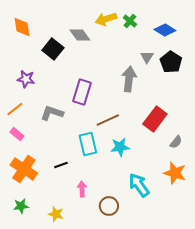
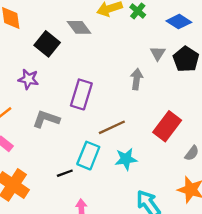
purple star: (26, 79) -> (28, 79), moved
gray arrow: (129, 79) -> (137, 79), size x0.7
cyan rectangle: (88, 144) -> (88, 156), turned 35
black line: (61, 165) -> (65, 173), moved

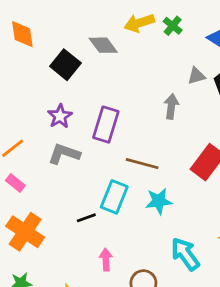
gray triangle: (158, 53) -> (196, 76), turned 42
purple star: (28, 79) -> (60, 116), moved, turned 30
brown line: (112, 127) -> (142, 164), turned 40

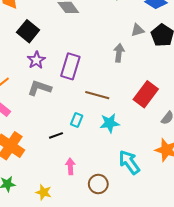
black square: (65, 65) -> (28, 31), moved
cyan rectangle: (114, 197) -> (77, 120), size x0.6

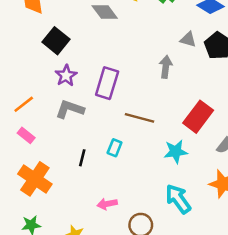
gray triangle: (138, 30) -> (188, 39), turned 32
cyan star: (110, 123) -> (176, 152), moved
black line: (56, 135) -> (82, 158), moved, turned -56
pink arrow: (70, 166) -> (107, 204), turned -98

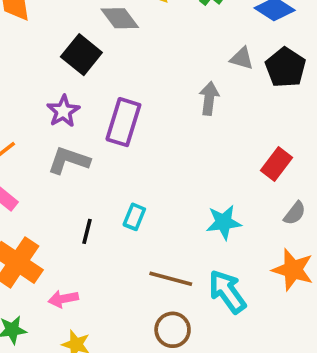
black square: (56, 41) -> (81, 55), moved
red rectangle: (198, 117) -> (276, 164), moved, size x0.7
brown line: (140, 118) -> (171, 279), moved
pink arrow: (107, 204) -> (63, 299), moved

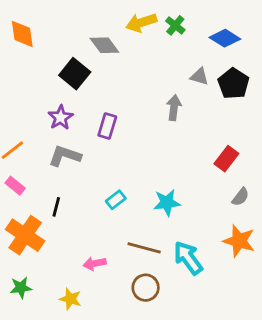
purple rectangle: (123, 122) -> (107, 126), size x0.7
cyan rectangle: (134, 217) -> (116, 200), turned 30
cyan star: (224, 222) -> (167, 203), moved
black line: (87, 231) -> (56, 207), moved
pink arrow: (63, 299) -> (95, 264), moved

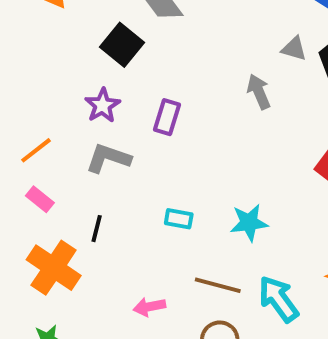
gray arrow: (174, 108) -> (259, 92), turned -30
cyan rectangle: (116, 200) -> (179, 219), turned 48

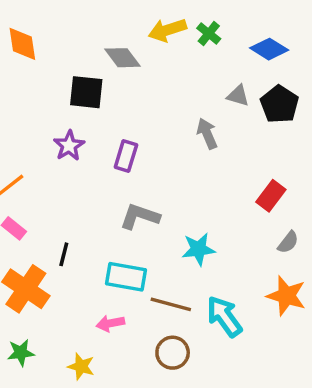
black square: (122, 45) -> (86, 92), turned -33
gray L-shape: (108, 158) -> (140, 216), moved
cyan rectangle: (179, 219) -> (126, 277), moved, size x1.6

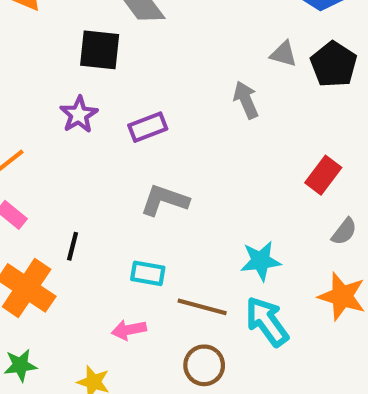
purple rectangle: (126, 156) -> (148, 127), turned 52
cyan star: (198, 249) -> (261, 261), moved
cyan rectangle: (126, 277) -> (148, 273), size x0.7

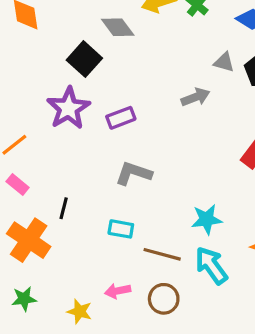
black square: (100, 50) -> (84, 59), turned 36
gray arrow: (246, 100) -> (195, 97), turned 92
purple star: (79, 115) -> (68, 108), size x1.5
pink arrow: (129, 330) -> (118, 291), moved

